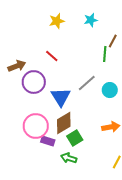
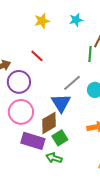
blue triangle: (61, 97) -> (61, 103), moved
pink circle: (36, 126) -> (21, 112), moved
purple rectangle: (48, 141) -> (33, 141), size x1.6

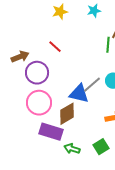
gray line: (72, 83) -> (92, 85), moved
blue triangle: (61, 103) -> (79, 94), turned -45
green square: (60, 138) -> (101, 147), moved

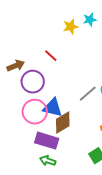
yellow star: (60, 12) -> (71, 27), moved
blue triangle: (79, 94) -> (53, 108), moved
green arrow: (72, 149) -> (48, 161), moved

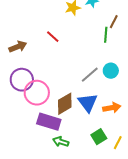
purple circle: (33, 82) -> (22, 80), moved
blue triangle: (53, 108) -> (88, 103), moved, turned 40
green arrow: (48, 161) -> (61, 142), moved

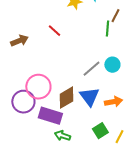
purple circle: (22, 80) -> (23, 102), moved

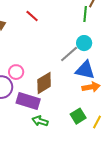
cyan circle: (112, 65) -> (84, 43), moved
pink circle: (38, 87) -> (16, 72), size x0.6
blue triangle: (89, 97) -> (85, 70), moved, turned -40

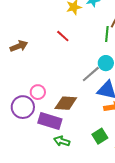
red line: (32, 16) -> (63, 36), moved
brown diamond: (44, 83) -> (66, 103), turned 35

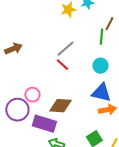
red line: (63, 36) -> (62, 65), moved
gray line: (91, 74) -> (65, 49), moved

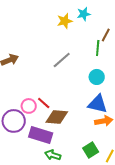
red line: (62, 65) -> (44, 103), moved

